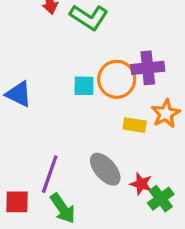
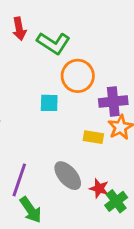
purple cross: (148, 68) -> (113, 102), moved
orange circle: (117, 79) -> (78, 76), moved

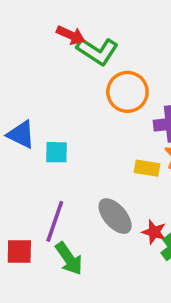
red arrow: (19, 29) -> (71, 35), moved, turned -55
cyan square: (49, 103) -> (57, 152), moved

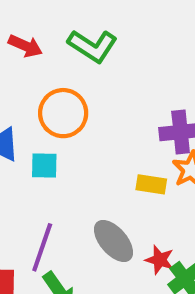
red arrow: (71, 35) -> (25, 46), moved
orange circle: (127, 92) -> (63, 113), moved

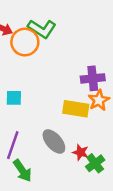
orange circle: (63, 113) -> (25, 42), moved
yellow rectangle: (151, 184) -> (76, 109), size x1.5

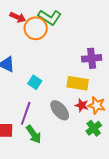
cyan square: (14, 98) -> (35, 82), moved, turned 32
orange star: (99, 100) -> (97, 105), moved, turned -30
red star: (81, 152) -> (82, 105), moved

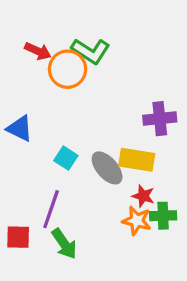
orange star: (97, 105) -> (137, 221), moved
gray ellipse: (60, 110) -> (107, 168), moved
green cross: (94, 128) -> (163, 216), moved, turned 35

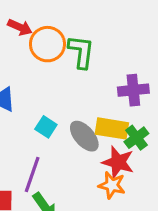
green L-shape: (91, 51) -> (81, 52), moved, turned -116
red star: (143, 196) -> (118, 162), size x1.5
green cross: (163, 216) -> (136, 138), moved, turned -35

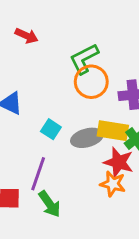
orange circle: (47, 44) -> (91, 82), moved
green L-shape: (81, 52) -> (84, 59), turned -124
gray ellipse: (84, 136) -> (87, 138), turned -64

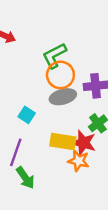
yellow rectangle: (113, 131) -> (63, 141), moved
gray ellipse: (87, 138) -> (63, 97), moved

